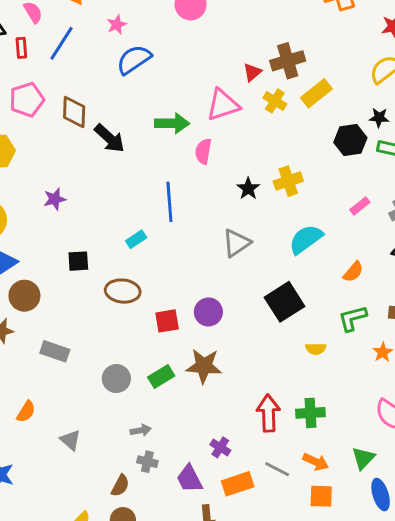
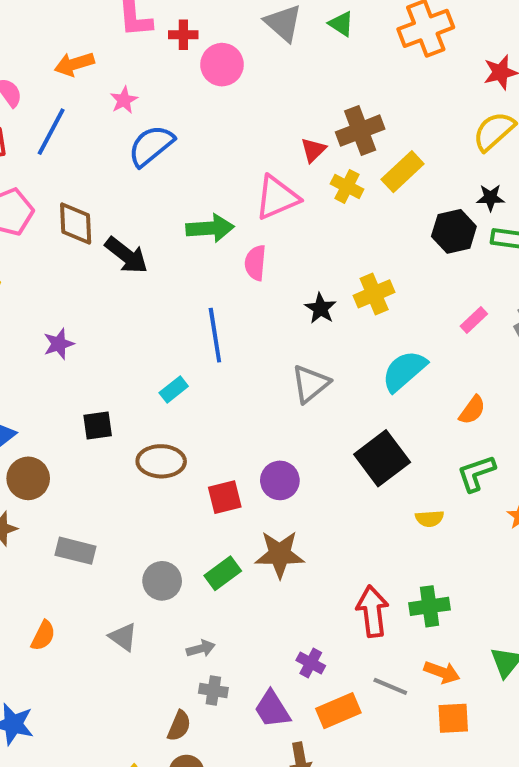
gray triangle: (70, 440) -> (123, 637), moved

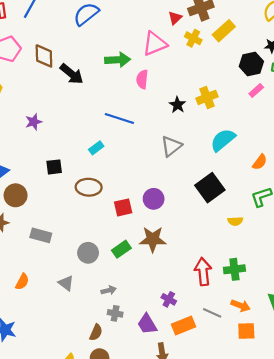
pink rectangle: (474, 320) -> (256, 91), moved
blue line: (215, 335) -> (119, 119), turned -64

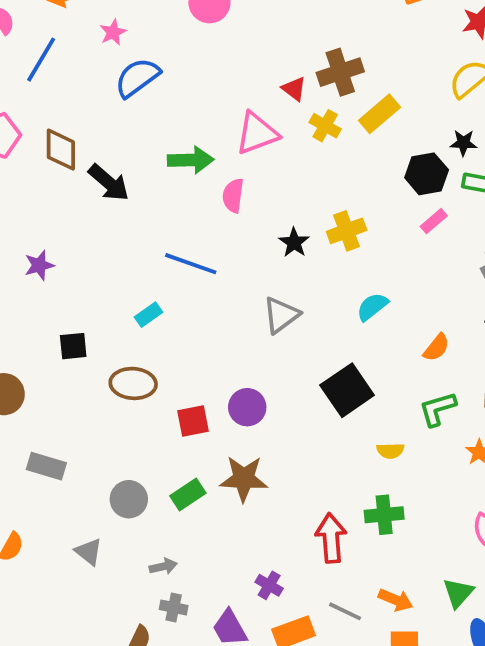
red triangle: (175, 18) -> (294, 89), turned -40
cyan semicircle: (223, 140) -> (372, 307), size x0.7
green cross: (234, 269) -> (384, 515), moved

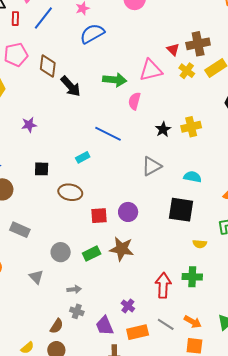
cyan semicircle: (372, 307) -> (192, 177), moved, turned 42
black square: (347, 390) -> (181, 210), turned 36

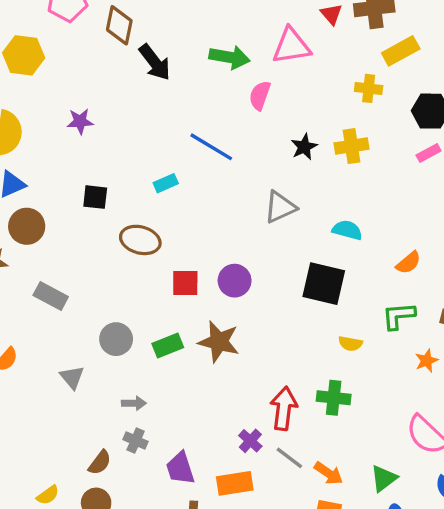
yellow cross: (187, 71) -> (369, 88), moved, turned -35
purple cross: (128, 306) -> (250, 441), moved
gray line: (166, 324) -> (289, 458), moved

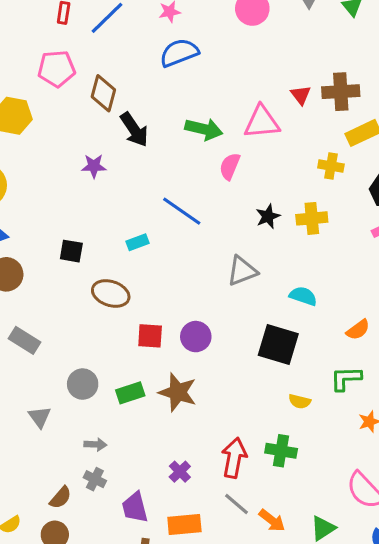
purple star: (80, 121) -> (94, 166), moved
purple cross: (250, 441) -> (180, 472), moved

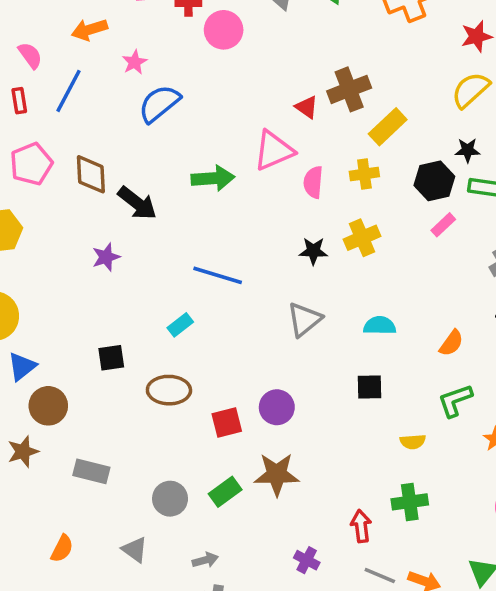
pink semicircle: (230, 166) -> (313, 182), moved
black star: (268, 216) -> (313, 251), turned -30
black square: (278, 344) -> (370, 387), size x0.6
red arrow: (234, 458) -> (361, 526), size x0.7

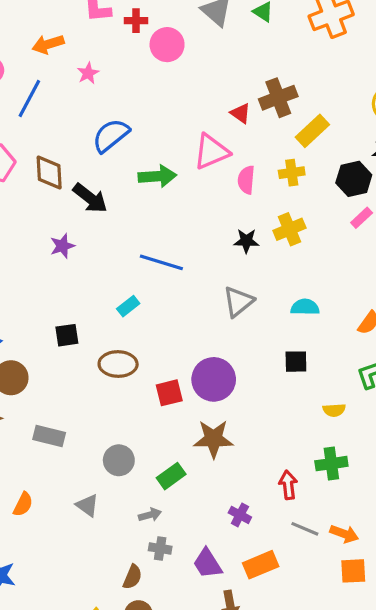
blue semicircle: (159, 104) -> (111, 135), moved
purple circle: (277, 407) -> (214, 379), size x1.4
green rectangle: (225, 492) -> (171, 476), moved

